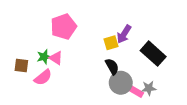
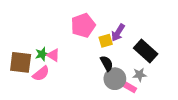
pink pentagon: (64, 27) -> (83, 25), moved
brown square: (21, 65) -> (21, 62), size x1.6
gray star: (149, 88) -> (139, 75), moved

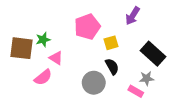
purple arrow: (118, 33) -> (133, 16), moved
green star: (42, 54) -> (43, 40), moved
brown square: (21, 62) -> (22, 48), moved
gray circle: (115, 79) -> (94, 83), moved

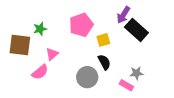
green star: (43, 40) -> (40, 29), moved
black rectangle: (153, 54) -> (136, 30), moved
pink triangle: (56, 58) -> (52, 54), turned 48

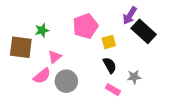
gray star: (136, 73) -> (134, 77), moved
gray circle: (87, 77) -> (66, 81), moved
pink rectangle: (126, 85) -> (113, 90), moved

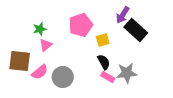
brown square: (21, 47) -> (20, 61), moved
pink triangle: (55, 57) -> (46, 45), moved
gray star: (134, 77) -> (127, 73), size x1.5
pink rectangle: (113, 90) -> (108, 77), moved

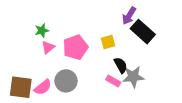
pink pentagon: (81, 25) -> (75, 47), moved
brown square: (20, 61) -> (21, 87), moved
black semicircle: (104, 62) -> (121, 65), moved
pink semicircle: (40, 72) -> (43, 87), moved

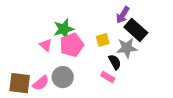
green star: (42, 30) -> (64, 29), moved, size x1.5
pink triangle: (48, 47) -> (46, 45), turned -40
gray star: (133, 77) -> (127, 48), moved

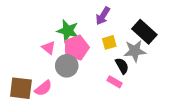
purple arrow: (123, 15) -> (103, 16), moved
green star: (64, 29) -> (68, 31), turned 30
gray circle: (63, 77) -> (67, 66), moved

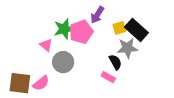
green star: (68, 31) -> (64, 29), turned -30
yellow square: (109, 42) -> (119, 28), moved
pink pentagon: (76, 48) -> (81, 32), moved

